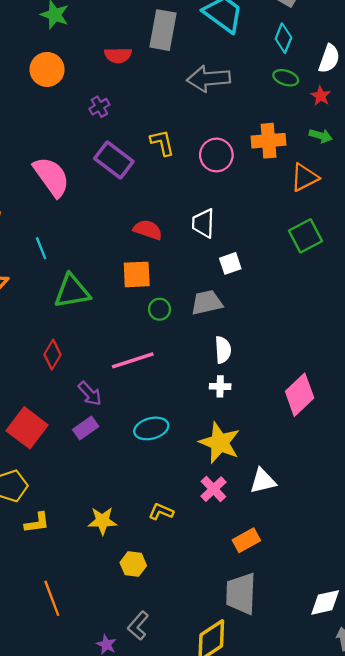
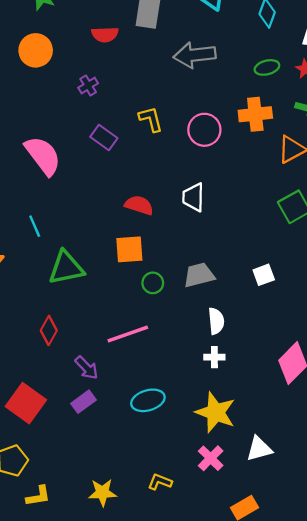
green ellipse: (286, 78) -> (267, 67), moved, turned -30
purple rectangle: (114, 160) -> (104, 138), size x0.7
white square: (230, 263) -> (264, 275), moved

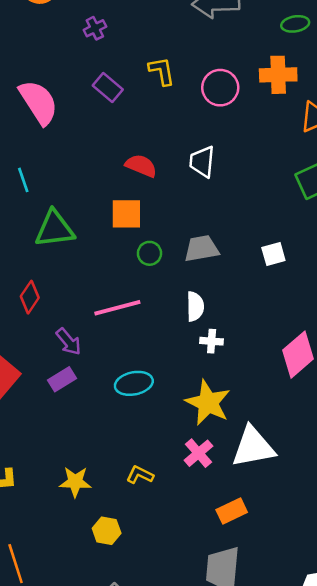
white semicircle: (216, 321) -> (195, 306), moved
white triangle: (259, 449) -> (253, 447), size x1.5

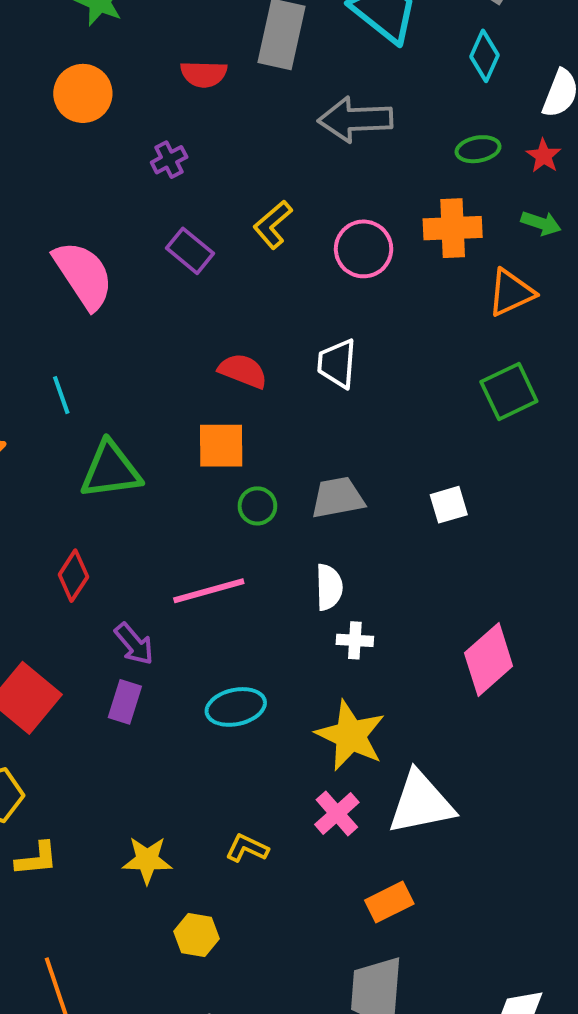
yellow L-shape: (162, 71) -> (273, 225), turned -120
purple rectangle: (62, 379) -> (125, 702), turned -40

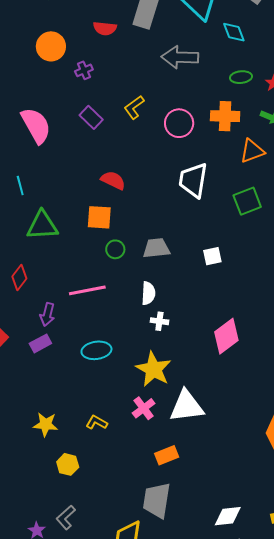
cyan diamond: (484, 56) -> (234, 32), moved, turned -50
orange circle: (83, 93) -> (51, 46), moved
white trapezoid: (337, 364) -> (193, 180), moved, size x1.4
purple arrow: (134, 644) -> (47, 314), turned 50
purple rectangle: (125, 702) -> (40, 343), turned 40

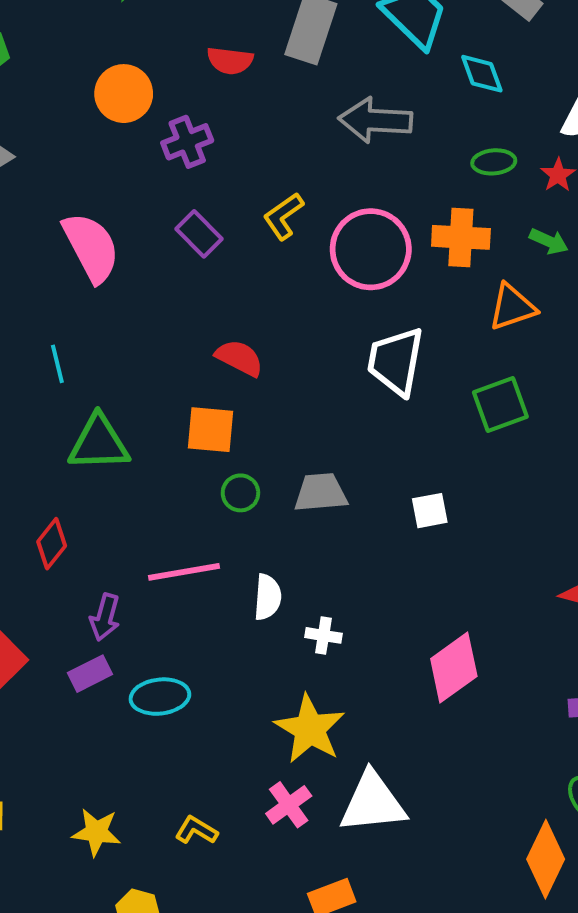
purple cross: (84, 70) -> (187, 142), size x1.4
pink circle: (179, 123) -> (371, 249), size x1.4
white semicircle: (148, 293) -> (268, 597), moved
cyan ellipse: (96, 350) -> (160, 697), moved

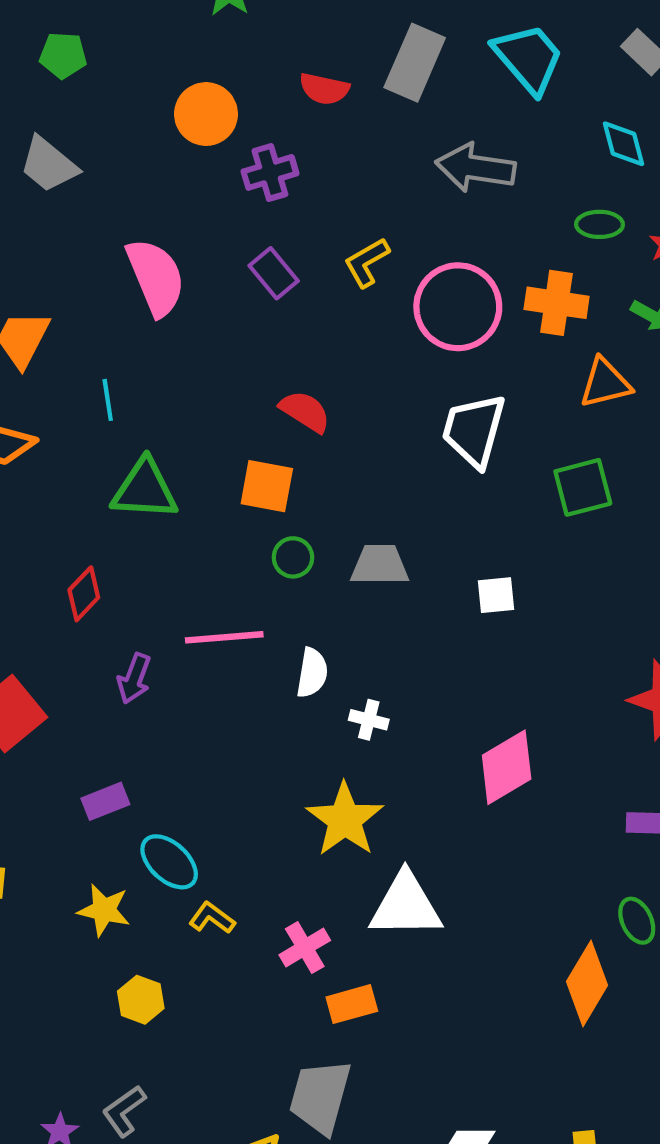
cyan diamond: (482, 74) -> (624, 144), moved
purple rectangle: (90, 674) -> (105, 801), moved
cyan ellipse: (160, 697) -> (169, 862), moved, turned 44
pink cross: (289, 805) -> (305, 948), moved

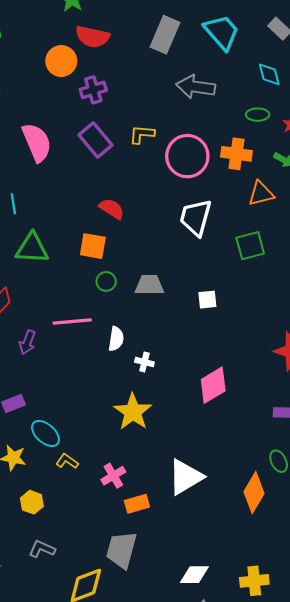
red semicircle: (324, 89) -> (93, 37), moved, size x1.4
yellow L-shape: (367, 262) -> (142, 134), turned 35
purple rectangle: (274, 273) -> (95, 140), size x1.4
white triangle: (406, 905) -> (185, 477), moved, turned -30
gray L-shape: (124, 1111) -> (42, 549), moved, turned 60

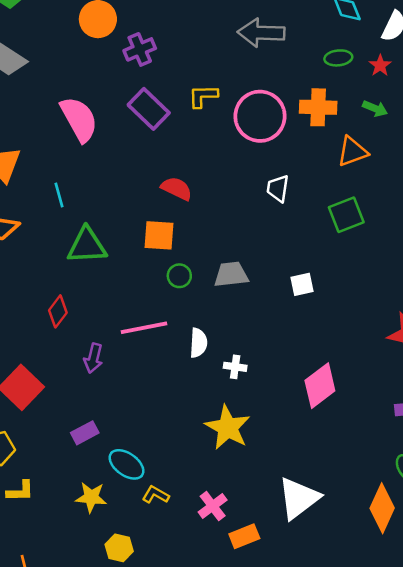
white trapezoid: (196, 218) -> (278, 188), size x0.6

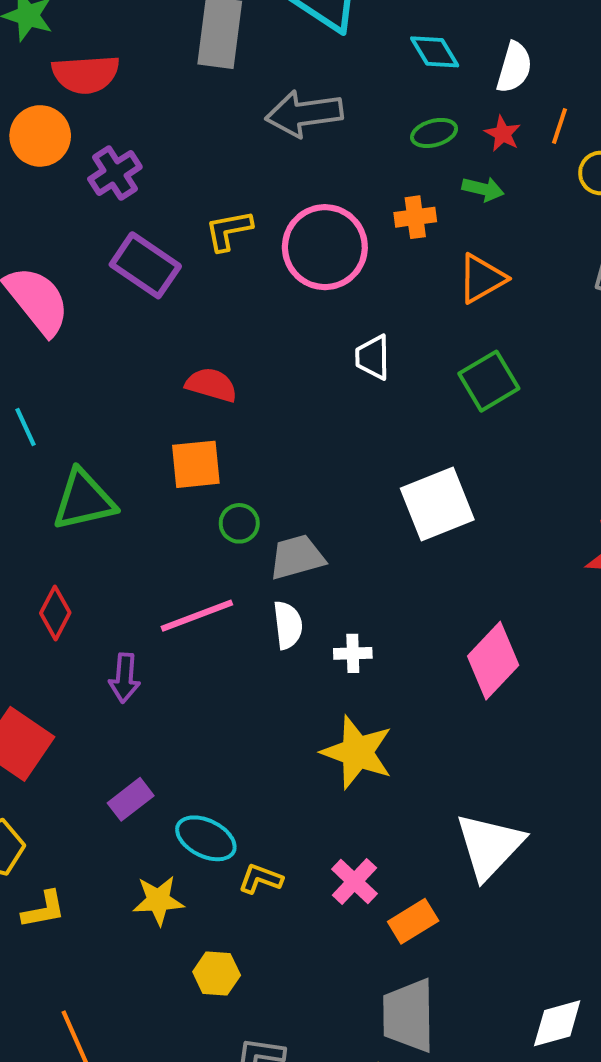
orange cross: (318, 107) -> (415, 217), size x0.7
green arrow: (375, 108) -> (483, 189), moved
gray trapezoid: (231, 274) -> (297, 557), moved
white square: (302, 284) -> (437, 504), size x1.8

